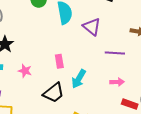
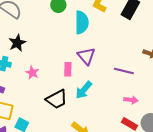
purple triangle: (92, 27) -> (86, 56), moved
pink arrow: (117, 82) -> (131, 100), moved

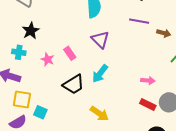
pink rectangle: (68, 69) -> (70, 53), moved, turned -32
purple line: (124, 71) -> (139, 21), moved

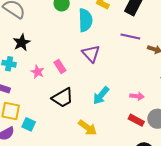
cyan arrow: (100, 74) -> (101, 96), moved

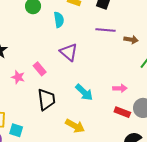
cyan semicircle: (85, 20) -> (59, 20), size x0.7
cyan arrow: (101, 96) -> (84, 92), turned -78
black trapezoid: (63, 98) -> (46, 100), turned -60

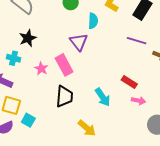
purple triangle: (69, 52) -> (79, 42), moved
pink rectangle: (40, 69) -> (64, 65), size x1.5
red rectangle: (122, 112) -> (129, 82), moved

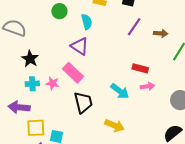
purple line: (137, 41) -> (134, 27), turned -54
cyan cross: (14, 58) -> (32, 84), moved
pink arrow: (139, 101) -> (147, 86), moved

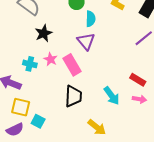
cyan semicircle: (87, 22) -> (91, 19), moved
black star: (30, 59) -> (44, 33), moved
pink star: (53, 83) -> (51, 59), moved

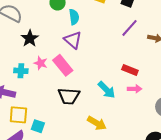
black trapezoid: (73, 96) -> (69, 96), turned 100

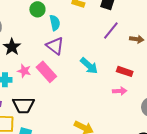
red rectangle: (130, 70) -> (125, 71), moved
cyan arrow: (107, 90) -> (89, 66), moved
black trapezoid: (69, 96) -> (23, 105), moved

